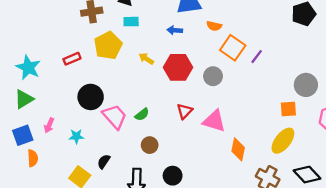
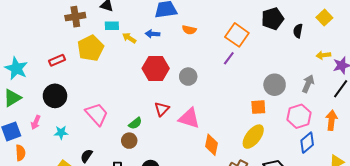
orange square: (233, 48) -> (237, 35), moved
yellow arrow: (146, 59) -> (129, 38), moved
black circle: (91, 97) -> (55, 96), moved
green semicircle: (142, 114) -> (135, 123), moved

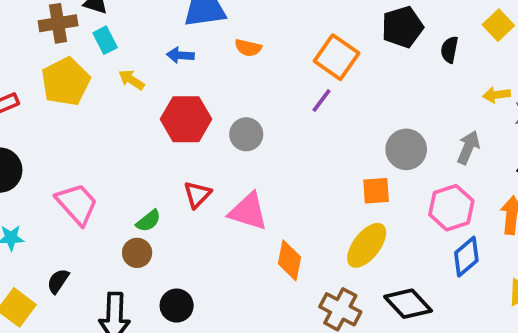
brown cross: (75, 17) -> (58, 23), moved
cyan rectangle: (112, 26) -> (105, 40), turned 64
yellow arrow: (129, 38) -> (131, 80), moved

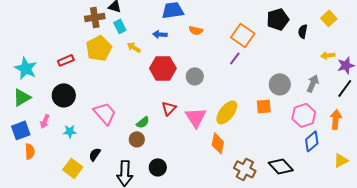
pink triangle: (248, 211) -> (196, 117), turned 40
yellow ellipse: (367, 245) -> (227, 112), moved

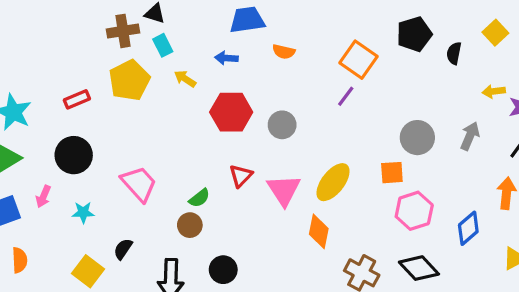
pink hexagon: (304, 115) -> (414, 211), moved
orange semicircle: (30, 151) -> (20, 260), moved

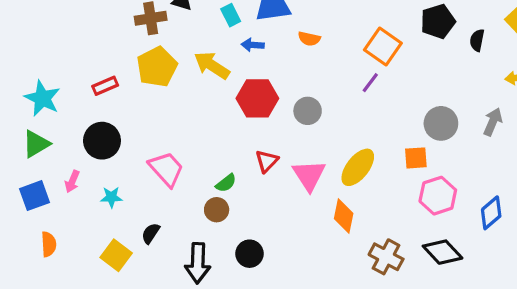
cyan rectangle: (163, 45) -> (231, 15), moved
yellow arrow: (185, 79) -> (212, 65), size x1.6

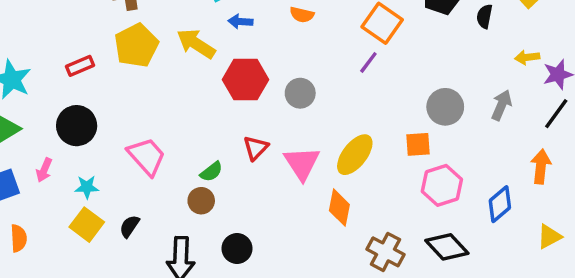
yellow square: (116, 255) -> (87, 225), moved

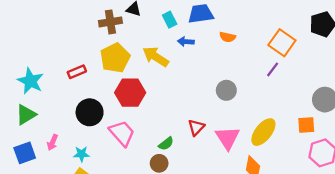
red hexagon: (246, 80) -> (130, 93), moved
black circle: (77, 126) -> (90, 112), moved

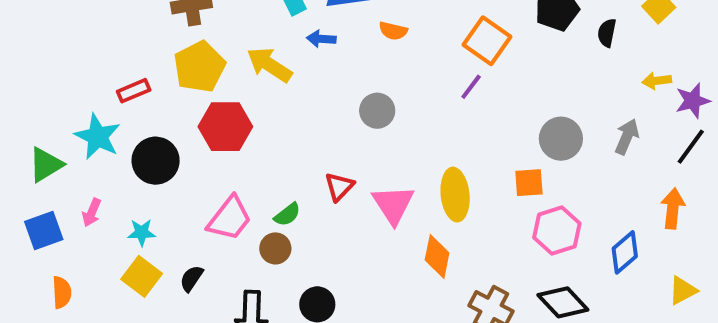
cyan star: (30, 81) -> (98, 137), moved
gray circle: (226, 90) -> (377, 111), moved
yellow ellipse: (263, 132) -> (455, 195), turned -44
pink trapezoid: (122, 133) -> (229, 219), moved, turned 80

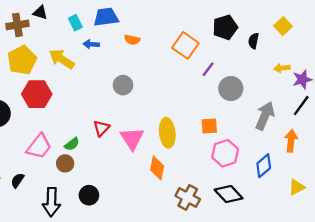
purple line: (471, 87) -> (208, 69), moved
gray arrow: (627, 137) -> (265, 116), moved, size x1.4
gray circle: (561, 139) -> (231, 89), moved

